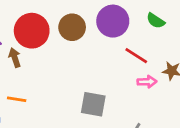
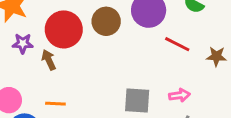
pink arrow: (147, 82) -> (179, 95), moved

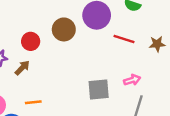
red circle: (64, 29) -> (31, 41), size x0.6
brown arrow: (49, 60) -> (22, 68), turned 77

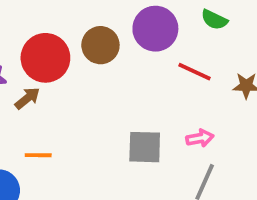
red circle: (31, 41) -> (45, 58), size x1.6

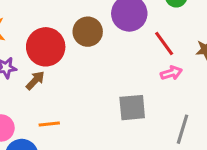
red line: (194, 72) -> (164, 44), turned 36
pink arrow: (200, 138) -> (171, 73), moved

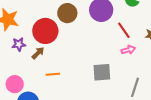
brown circle: (88, 32) -> (67, 13), moved
orange line: (49, 124) -> (53, 74), moved

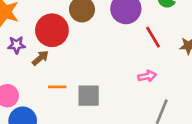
pink arrow: (128, 50) -> (147, 76), moved
gray square: (102, 72) -> (89, 96), moved

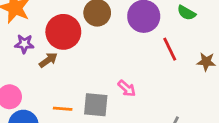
pink arrow: (147, 76) -> (127, 88), moved, turned 48
orange line: (57, 87) -> (63, 109), moved

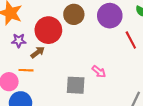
orange line: (63, 109) -> (26, 70), moved

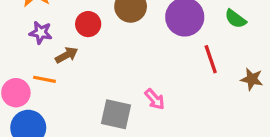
red circle: (48, 30) -> (88, 24), size x0.6

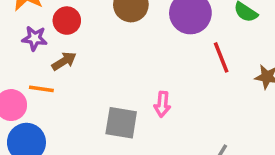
red circle: (88, 24) -> (67, 21), moved
pink arrow: (155, 99) -> (162, 104), turned 50

